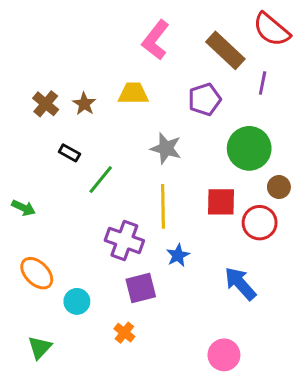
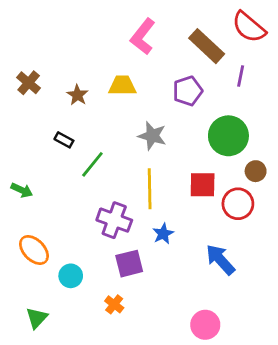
brown cross: (46, 104) -> (29, 83), moved

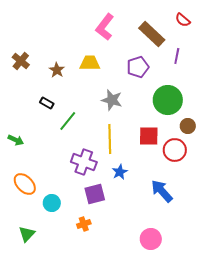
red semicircle: (249, 27) -> (183, 20), size x0.6
orange cross: (114, 304) -> (84, 224), turned 32

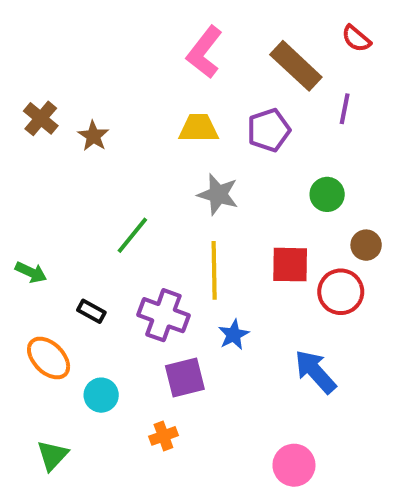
yellow trapezoid: (90, 63) -> (199, 128), moved
brown star: (57, 70) -> (93, 136), moved
green circle: (168, 100) -> (327, 194), size x0.6
black rectangle: (47, 103) -> (91, 311), moved

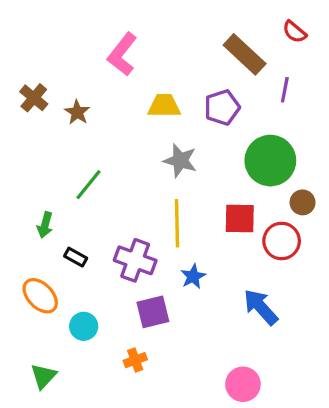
pink L-shape: (204, 52) -> (122, 54), moved
green circle: (327, 194) -> (270, 161), size x1.8
green line: (132, 235) -> (88, 185), moved
green arrow: (31, 272) -> (45, 225), moved, turned 80

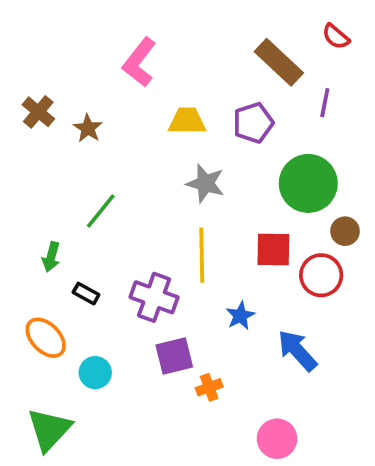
blue star: (193, 276) -> (240, 316), moved
orange cross: (135, 360) -> (209, 387), moved
green triangle: (43, 376) -> (49, 430), size x1.5

